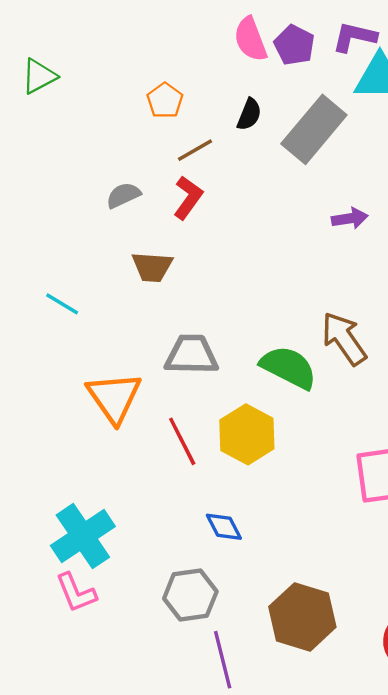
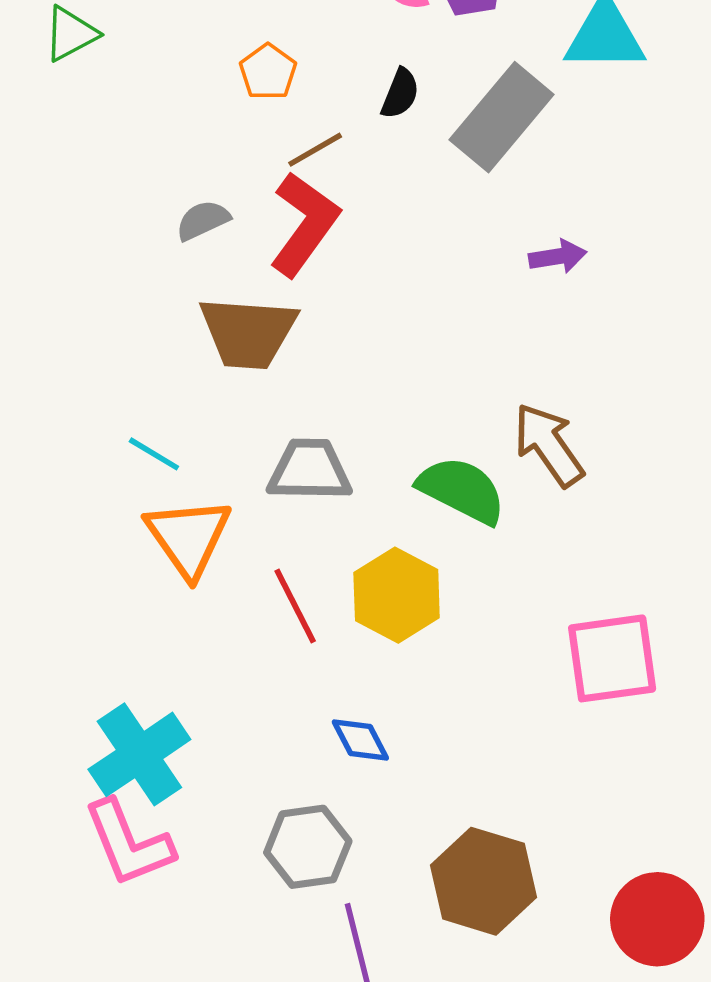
red L-shape: (188, 198) -> (304, 224), size x1.5
brown trapezoid: (152, 267) -> (248, 333), size x1.5
cyan line: (62, 304) -> (154, 454), moved
pink L-shape: (76, 593) -> (129, 843), size x1.4

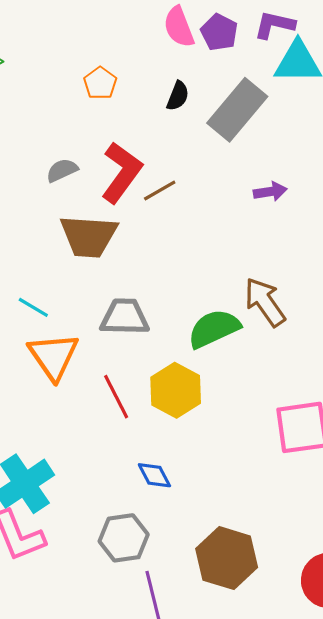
brown line: (315, 150) -> (160, 191), moved
green semicircle: (462, 490) -> (214, 329), turned -52

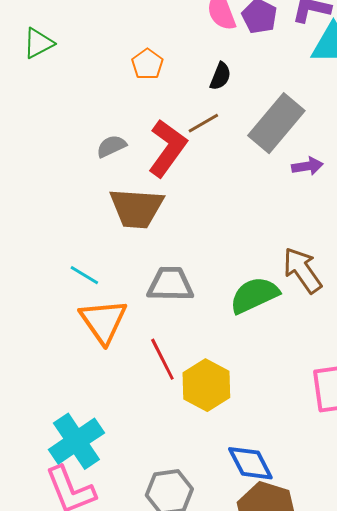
gray rectangle: (237, 110) -> (276, 123), moved
brown line: (160, 191) -> (203, 123), moved
yellow hexagon: (176, 390) -> (206, 385), moved
blue diamond: (154, 475) -> (250, 463), moved, size x1.4

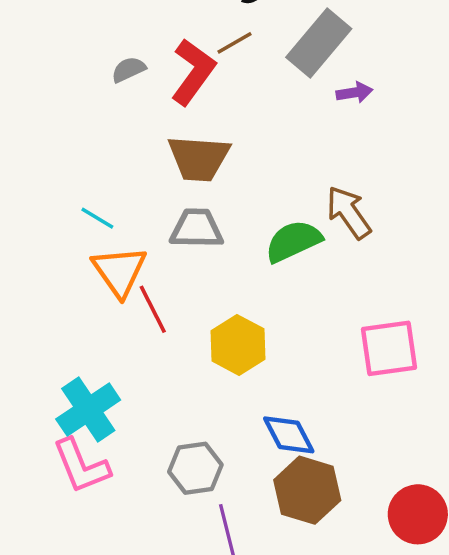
brown trapezoid: (136, 208) -> (199, 158), moved
red line: (162, 359) -> (153, 309), moved

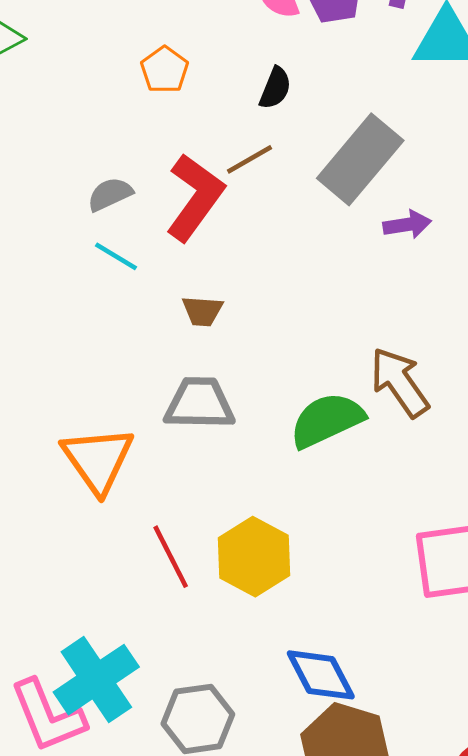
brown trapezoid: (199, 158) -> (202, 311), size x0.5
cyan line: (97, 218) -> (116, 256), moved
red line: (153, 309) -> (171, 557), moved
cyan cross: (88, 409) -> (96, 680), moved

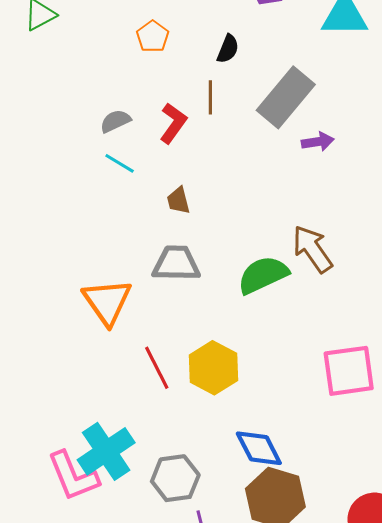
brown line: (249, 159) -> (210, 97), turned -60
red L-shape: (195, 197) -> (173, 123), size x0.7
brown trapezoid: (202, 311) -> (178, 201), turned 72

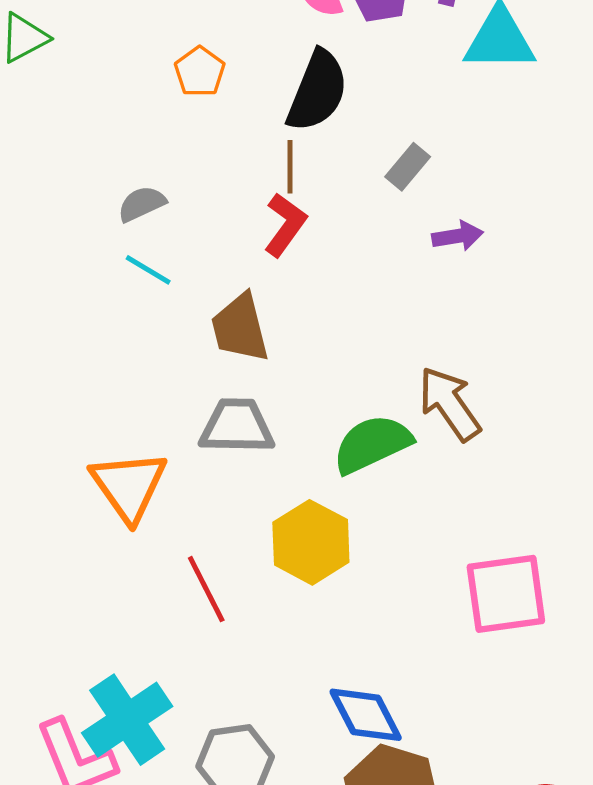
black semicircle: (228, 49) -> (317, 91), size x1.8
gray rectangle: (286, 97) -> (408, 167), size x0.5
red L-shape: (173, 123) -> (285, 225), moved
brown trapezoid: (178, 201) -> (240, 328), size x1.6
yellow hexagon: (213, 368) -> (311, 542), moved

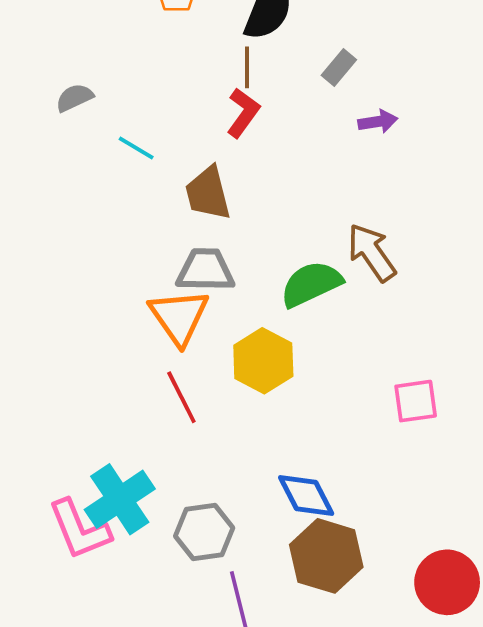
gray semicircle: (142, 204) -> (74, 98), moved
orange triangle: (129, 486) -> (179, 317), moved
pink square: (506, 594) -> (416, 401), size x0.7

